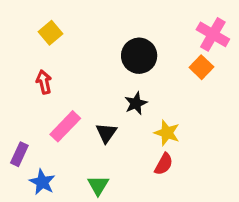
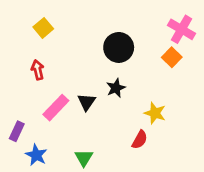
black triangle: (106, 133) -> (87, 102), moved
yellow star: (167, 133) -> (155, 113), moved

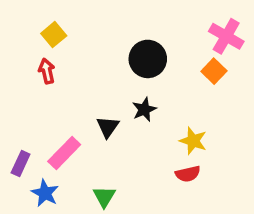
red arrow: (38, 70) -> (47, 71), moved
pink rectangle: (56, 108) -> (64, 153), moved
red semicircle: (140, 140) -> (188, 174), moved, turned 48

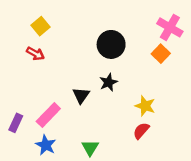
red arrow: (47, 71) -> (35, 54), turned 132
red semicircle: (188, 174) -> (141, 131), turned 144
blue star: (45, 193) -> (46, 145), moved
green triangle: (104, 197) -> (90, 148), moved

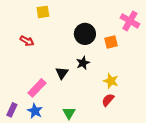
yellow square: (41, 26) -> (43, 12), moved, turned 32
orange square: (161, 54) -> (111, 42), moved, turned 32
purple rectangle: (16, 123) -> (12, 110), moved

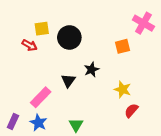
yellow square: (43, 12) -> (42, 29), moved
black circle: (85, 34) -> (69, 37), moved
red semicircle: (108, 100) -> (131, 110), moved

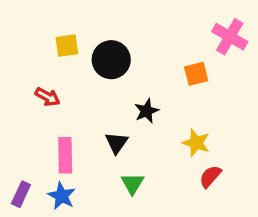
red arrow: (30, 45) -> (47, 97), moved
black triangle: (68, 81) -> (116, 143), moved
pink rectangle: (41, 97) -> (65, 155), turned -45
green triangle: (76, 125) -> (132, 184), moved

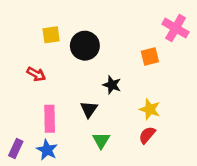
black star: (147, 111) -> (112, 85), turned -30
red semicircle: (210, 176) -> (147, 135), moved

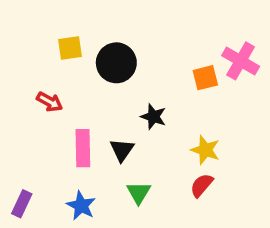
pink cross: (176, 28) -> (241, 61), moved
pink rectangle: (50, 119) -> (83, 148), moved
blue star: (47, 150) -> (81, 206), moved

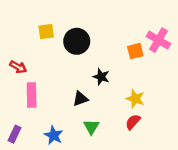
red arrow: (50, 102) -> (18, 67), moved
pink rectangle: (83, 148) -> (32, 95), moved
black triangle: (122, 150) -> (80, 99), turned 35

